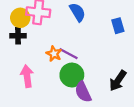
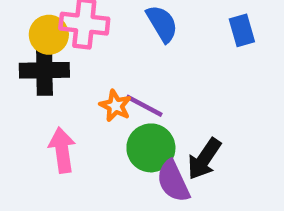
blue rectangle: (118, 26) -> (242, 30), moved
black cross: (18, 36) -> (44, 70), size x1.5
black arrow: (118, 81) -> (204, 159), moved

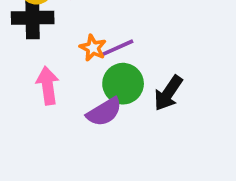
purple line: (144, 106) -> (117, 48), turned -52
purple semicircle: (173, 181) -> (104, 112), moved, turned -96

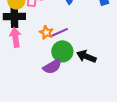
pink arrow: (48, 86) -> (15, 37), moved
black arrow: (168, 93) -> (86, 56), turned 78

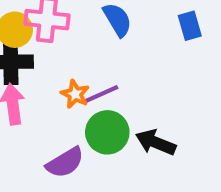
purple semicircle: (52, 66) -> (65, 163), moved

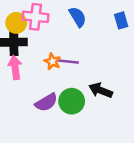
purple line: (101, 94) -> (68, 61), turned 30
green circle: (107, 132) -> (72, 101), moved

